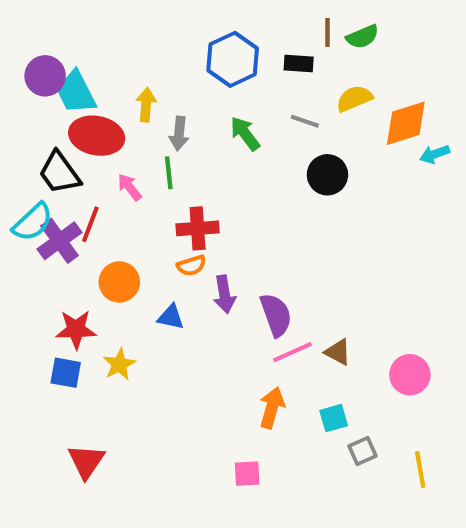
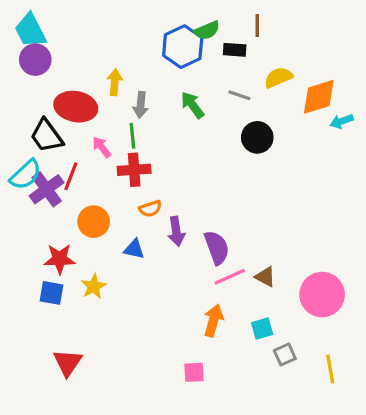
green semicircle: (363, 37) -> (207, 30), moved
cyan trapezoid: (76, 92) -> (30, 30), moved
red cross: (198, 228) -> (134, 170), moved
pink circle: (410, 375) -> (322, 295), size x1.4

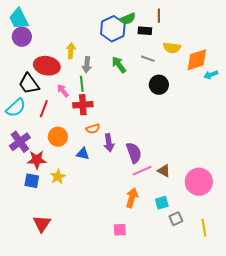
yellow semicircle: (278, 77) -> (172, 48), turned -150
purple cross: (47, 189) -> (20, 142), moved

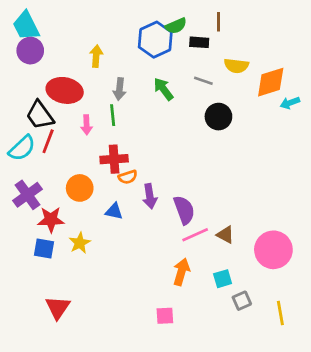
yellow arrow: (71, 51) -> (96, 56), moved
pink arrow: (63, 91) -> (87, 125), turned -144
red cross: (83, 105) -> (114, 159), moved
red line: (44, 109) -> (48, 141), moved

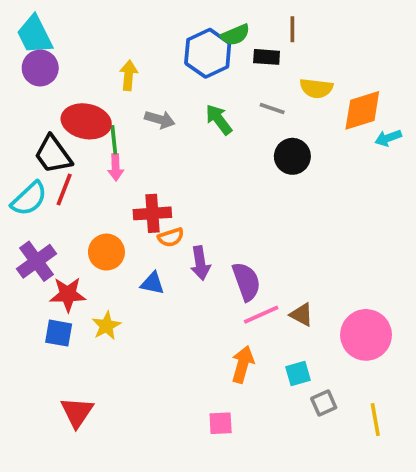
gray arrow: (120, 89) -> (160, 120), turned -80
green line: (113, 115) -> (114, 140), moved

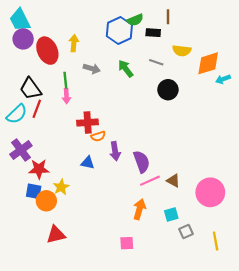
red ellipse: (86, 121) -> (47, 51), moved, turned 55
orange circle: (106, 252) -> (46, 201), moved
red triangle: (77, 412) -> (56, 235), moved, turned 42

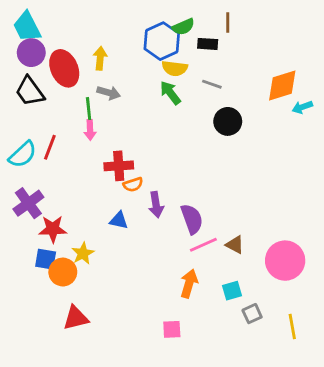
yellow semicircle: (182, 51) -> (175, 68), moved
gray arrow: (92, 69) -> (109, 93), moved
black trapezoid: (30, 89) -> (30, 91), moved

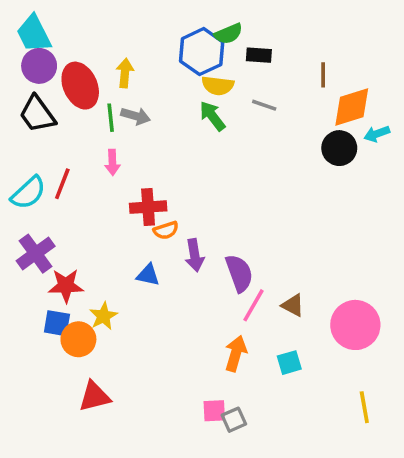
brown line: (228, 22) -> (323, 75), moved
green line: (89, 109) -> (111, 118), moved
black circle: (228, 121) -> (339, 148), moved
pink line: (203, 245) -> (254, 305), turned -36
gray square: (252, 314) -> (234, 420), moved

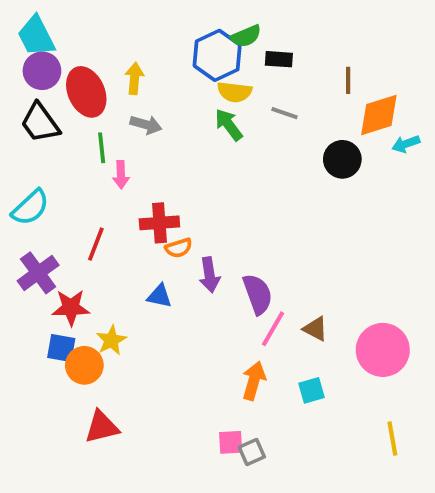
green line: (111, 118) -> (102, 148), moved
black circle: (339, 148) -> (342, 159), moved
red line: (62, 184) -> (96, 244), moved

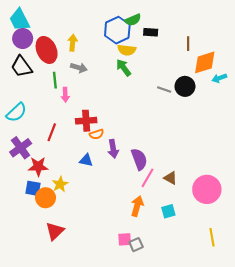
gray line: (285, 113) -> (164, 89), moved
red triangle: (102, 427) -> (55, 231), turned -30

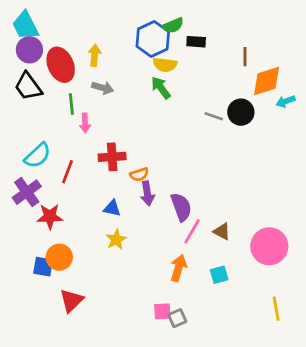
cyan semicircle: (16, 112) -> (38, 156), moved
orange semicircle: (97, 134) -> (139, 174), moved
yellow star: (60, 184) -> (116, 240), moved
blue square: (33, 188) -> (43, 267), moved

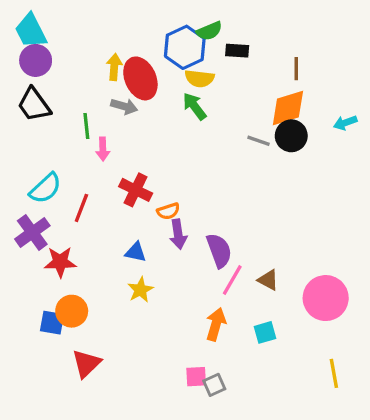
red ellipse: (61, 65) -> (140, 78), moved
orange diamond: (267, 81) -> (288, 108), moved
red cross: (112, 157) -> (136, 190), turned 30

